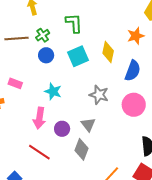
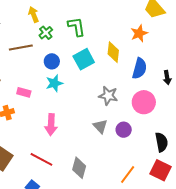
green cross: (43, 35) -> (46, 33), moved
cyan star: (53, 91) -> (54, 83), moved, turned -30
purple circle: (62, 129) -> (124, 130), moved
gray diamond: (81, 149) -> (79, 168), moved
red line: (39, 152) -> (41, 159), moved

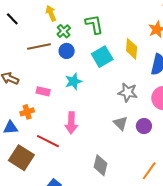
blue circle: (52, 61) -> (67, 51), moved
red line: (41, 159) -> (48, 141), moved

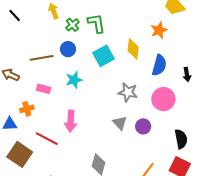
green cross: (64, 31) -> (72, 25), moved
brown line: (39, 47) -> (42, 58), moved

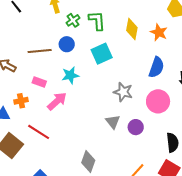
orange star: (159, 30) -> (159, 32), turned -30
yellow diamond: (133, 49) -> (132, 29), moved
pink arrow: (71, 121) -> (57, 101), moved, turned -140

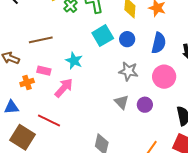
blue circle: (67, 44) -> (127, 39), moved
cyan star: (70, 75) -> (74, 61), turned -30
orange cross: (21, 101) -> (27, 83), moved

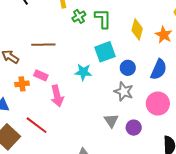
blue circle: (127, 39) -> (128, 68), moved
cyan star: (74, 61) -> (83, 72), moved, turned -30
pink arrow: (64, 88) -> (57, 96), turned 115

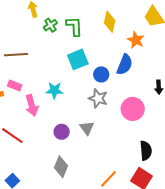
yellow diamond: (137, 29) -> (110, 22), moved
blue semicircle: (159, 69) -> (125, 65), moved
cyan star: (83, 72) -> (54, 90), moved
purple circle: (134, 128) -> (62, 132), moved

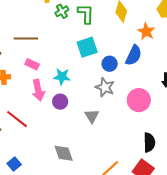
pink rectangle: (15, 86) -> (32, 64), moved
purple circle: (62, 132) -> (60, 102), moved
gray diamond: (61, 167) -> (64, 153), turned -45

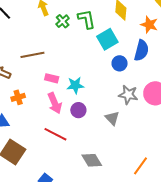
cyan square: (87, 47) -> (107, 39), moved
pink rectangle: (32, 64) -> (52, 78), moved
gray star: (105, 87) -> (128, 95), moved
red line: (17, 119) -> (55, 134), moved

